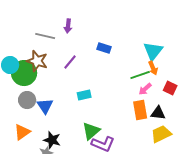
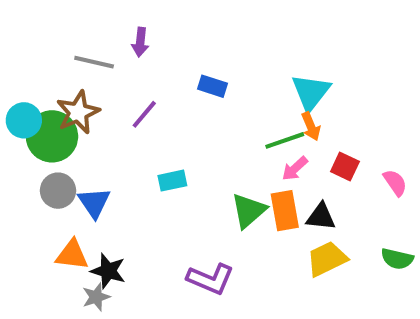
brown star: (37, 61) -> (78, 112), turned 30
green triangle: (91, 131) -> (249, 211), moved
orange triangle: (22, 132) -> (72, 255), moved, turned 42

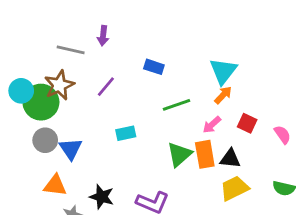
orange arrow: (311, 126) -> (223, 95), turned -114
green line: (285, 140) -> (177, 105), moved
black star: (108, 271) -> (102, 197), moved

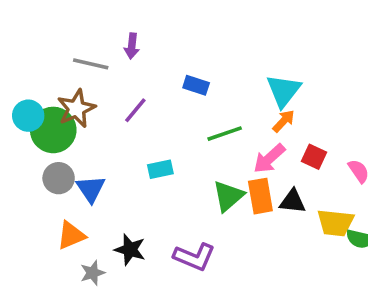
pink arrow: (212, 125) -> (269, 159), size x1.4
orange triangle: (55, 185) -> (71, 235), turned -30
yellow trapezoid: (234, 188) -> (335, 223), moved, turned -148

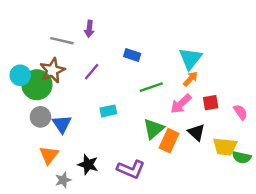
red square: (314, 157) -> (211, 103), turned -35
orange rectangle: (260, 196) -> (169, 141), moved, turned 35
black triangle: (293, 201) -> (196, 132), turned 36
orange triangle: (71, 235) -> (49, 155), turned -30

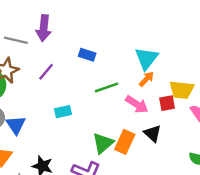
purple arrow: (89, 29) -> (44, 28), size x1.5
pink arrow: (181, 104) -> (137, 104), turned -105
green triangle: (154, 129) -> (103, 143), moved
yellow trapezoid: (225, 147) -> (182, 90), moved

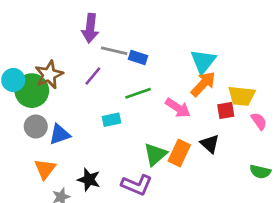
gray line: (16, 40) -> (114, 51), moved
orange arrow: (146, 79) -> (203, 84), size x1.5
green line: (107, 87) -> (138, 93), moved
pink arrow: (137, 104) -> (178, 108), moved
blue triangle: (16, 125) -> (60, 134), turned 45

